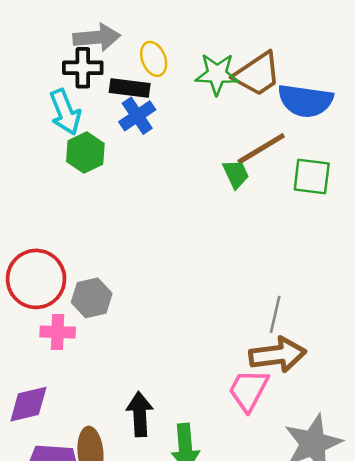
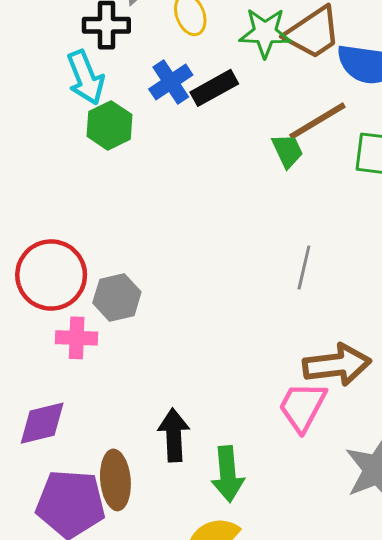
black rectangle: (130, 88) -> (214, 88), moved, turned -36
gray line: (275, 314) -> (304, 268), moved

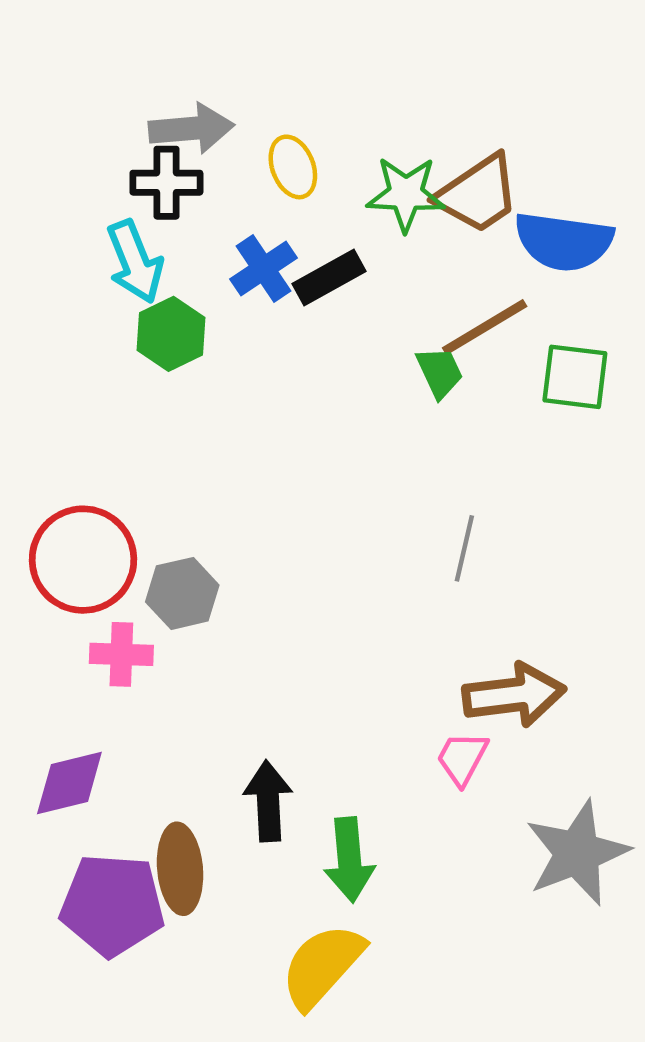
pink trapezoid: (302, 407) -> (462, 758), size x0.7

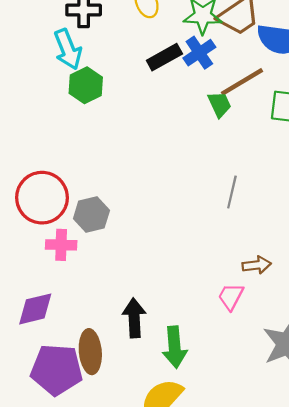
blue cross: (264, 268) -> (199, 53), moved
brown arrow: (514, 695) -> (257, 265), size x0.6

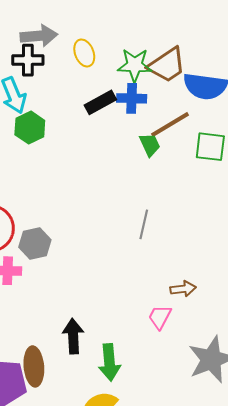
blue cross: (199, 53) -> (132, 98), turned 36
gray line: (232, 192) -> (144, 224), moved

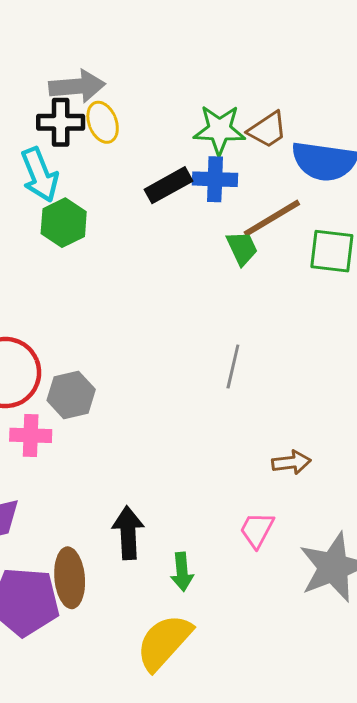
yellow ellipse: (84, 53) -> (103, 122), moved
brown trapezoid: (167, 65) -> (267, 130), size x0.7
pink trapezoid: (160, 317) -> (257, 530), moved
green arrow: (109, 362) -> (182, 572), size x0.7

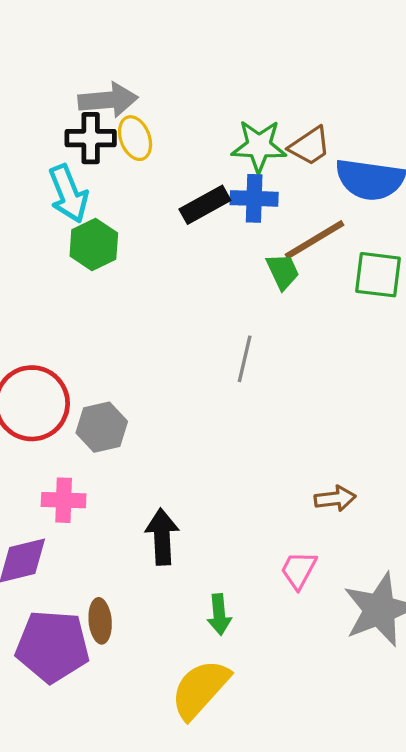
gray line: (233, 366) -> (245, 359), moved
pink cross: (31, 435) -> (64, 500), moved
black arrow: (128, 533) -> (162, 537), moved
brown ellipse: (70, 578) -> (100, 621), size x0.7

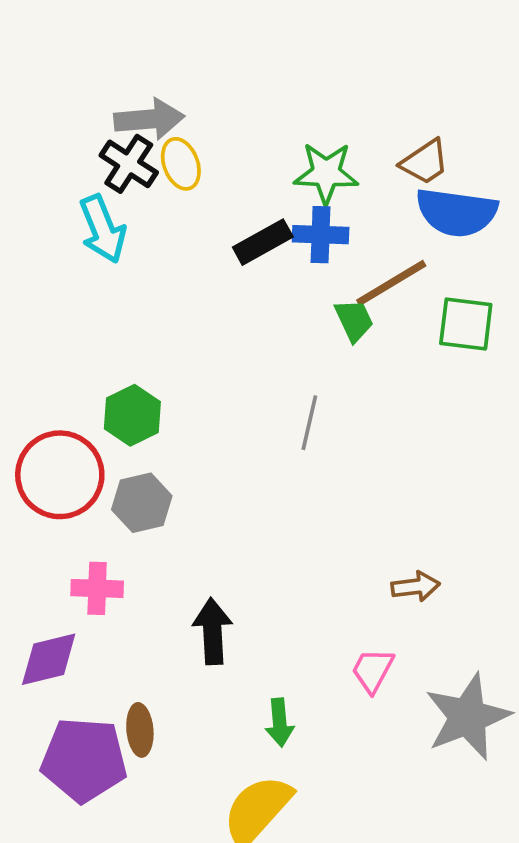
black cross: (91, 138) -> (129, 164), turned 33
brown trapezoid: (310, 146) -> (425, 162), moved
green hexagon: (94, 244) -> (132, 415), moved

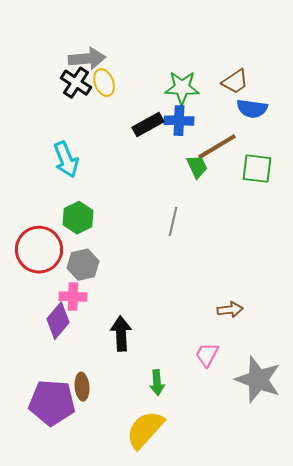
blue semicircle: (456, 212) -> (252, 109), size x0.7
cyan arrow: (103, 229) -> (66, 160), moved
pink cross: (97, 588) -> (73, 297), moved
purple diamond: (49, 659) -> (58, 321), moved, turned -36
gray star: (468, 717) -> (258, 380), turned -30

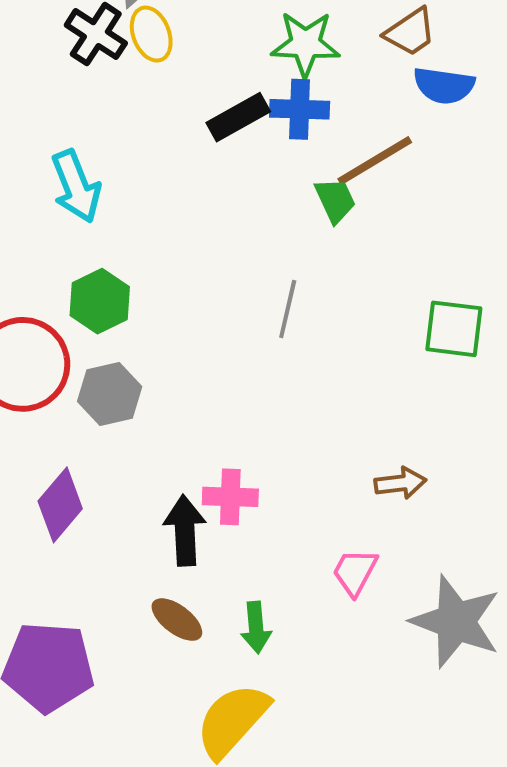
green square: (257, 169) -> (454, 329), moved
pink cross: (73, 297) -> (230, 497), moved
brown ellipse: (82, 387) -> (177, 620), moved, turned -48

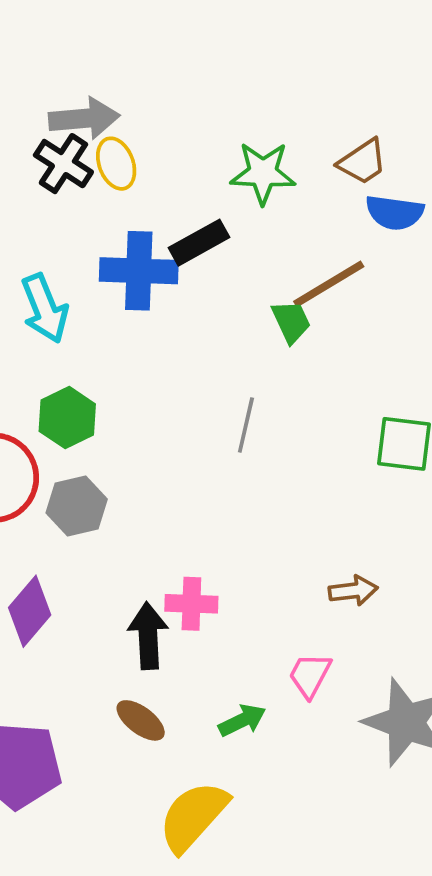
blue cross: (300, 109) -> (139, 271), moved, size x1.4
green arrow: (256, 627) -> (242, 720), moved, turned -111

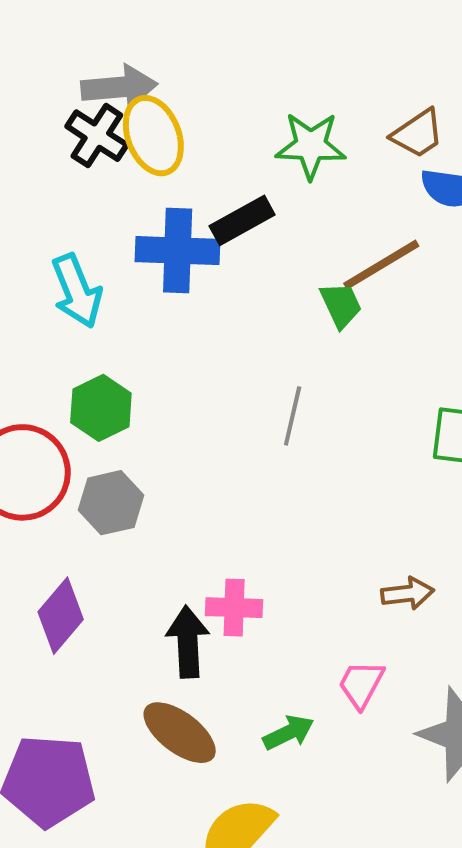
yellow ellipse: (116, 164) -> (153, 136), size x1.4
brown ellipse: (141, 720) -> (180, 733), size x1.4

